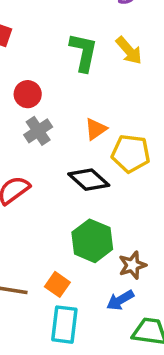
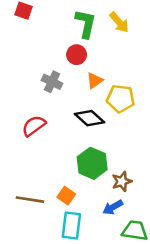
red circle: (28, 94) -> (77, 55), moved
gray cross: (38, 131) -> (52, 82), turned -30

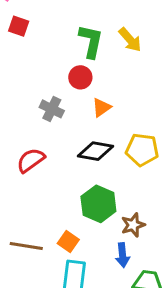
yellow pentagon: (121, 99) -> (142, 150), moved
black diamond: (89, 118) -> (95, 151), turned -32
blue arrow: (113, 207) -> (123, 255), turned -66

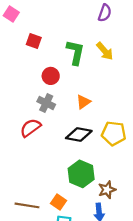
red square: (19, 26) -> (34, 41), moved
red circle: (80, 77) -> (51, 76), moved
red semicircle: (31, 160) -> (30, 128), moved

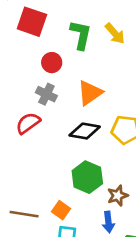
red square: (34, 41) -> (32, 22), size x1.6
orange triangle: (83, 102) -> (90, 93), size x1.5

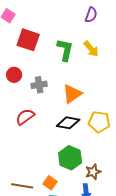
red circle: (52, 63) -> (14, 75), moved
gray cross: (46, 94) -> (39, 85), moved, turned -35

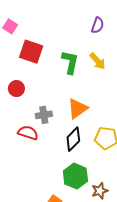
gray cross: (39, 85) -> (44, 115), moved
red semicircle: (25, 117) -> (28, 133), turned 54
black diamond: (68, 123) -> (73, 139), turned -55

